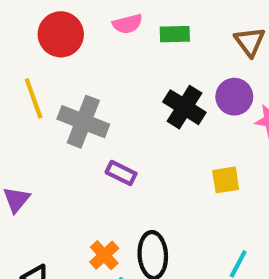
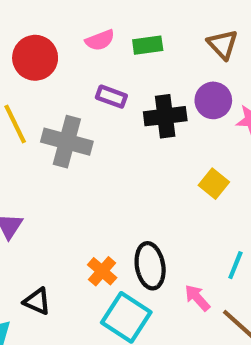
black cross: (184, 107) -> (165, 116), turned -33
purple rectangle: (121, 173) -> (111, 97), moved
yellow square: (226, 180) -> (214, 184), turned -36

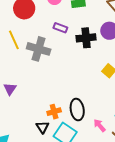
orange cross: (102, 271) -> (54, 112), turned 32
black triangle: (37, 301) -> (42, 127), moved, turned 32

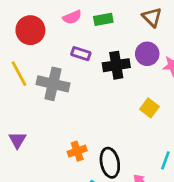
orange cross: (54, 112) -> (77, 151), moved

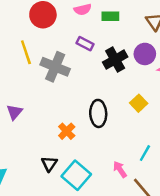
black cross: (116, 65) -> (115, 60), turned -30
orange cross: (77, 151) -> (67, 131), turned -35
black ellipse: (110, 163) -> (98, 113), moved

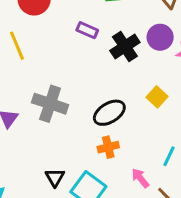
gray cross: (55, 67) -> (50, 104), moved
black ellipse: (98, 113) -> (109, 113), turned 65
orange cross: (67, 131) -> (108, 147), moved, turned 35

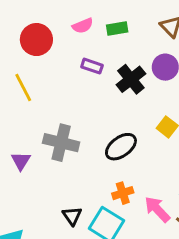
orange cross: (108, 147) -> (123, 193), moved
pink arrow: (140, 178) -> (157, 209), size x1.4

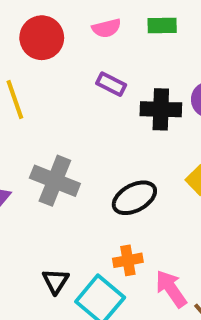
green rectangle: (117, 28) -> (162, 26), moved
black cross: (131, 79) -> (161, 109), turned 32

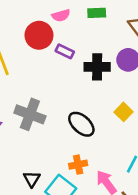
red circle: (42, 38) -> (39, 35), moved
black ellipse: (134, 198) -> (81, 124), turned 72

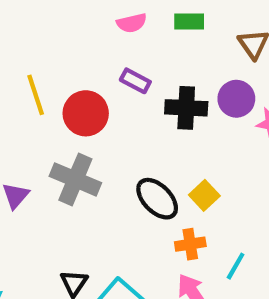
red circle: (39, 35) -> (86, 113), moved
yellow square: (124, 112) -> (204, 195), moved
orange cross: (78, 165) -> (190, 244), moved

